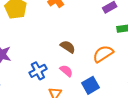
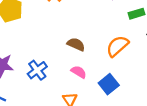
blue cross: (38, 71) -> (37, 70), moved

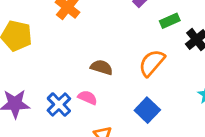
pink semicircle: (79, 72) -> (88, 98), moved

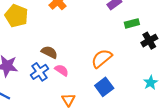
orange semicircle: (152, 63) -> (102, 58), moved
brown semicircle: (102, 67) -> (49, 52), moved

